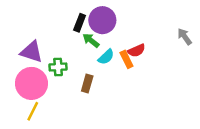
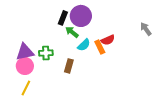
purple triangle: (31, 52) -> (25, 52), moved, turned -30
pink circle: (31, 83) -> (25, 66), size x0.7

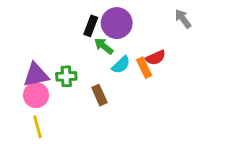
gray arrow: (146, 29) -> (183, 19), moved
brown rectangle: (69, 66) -> (99, 95), turned -40
yellow line: (26, 88) -> (37, 127), turned -42

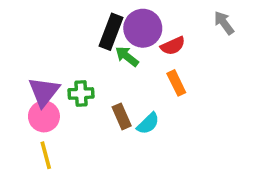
black rectangle: (91, 26) -> (111, 32), size x1.4
red semicircle: (156, 58) -> (173, 46), moved
cyan semicircle: (121, 65) -> (148, 123), moved
purple triangle: (36, 75) -> (44, 92), turned -40

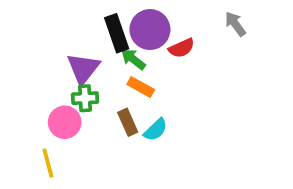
black rectangle: (111, 32) -> (117, 33), turned -40
orange rectangle: (176, 83) -> (141, 87), moved, turned -35
purple triangle: (44, 92) -> (83, 68), moved
pink circle: (44, 116) -> (65, 122), moved

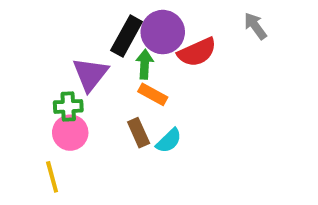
black rectangle: (117, 33) -> (127, 36), turned 48
red semicircle: (181, 48) -> (197, 52), size x1.4
green arrow: (133, 59) -> (145, 64), turned 55
green cross: (85, 98) -> (68, 106), moved

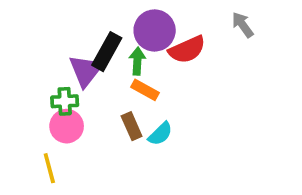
black rectangle: (127, 36) -> (107, 52), moved

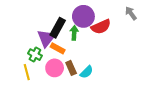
orange rectangle: (145, 90) -> (58, 48), moved
green cross: (65, 101) -> (35, 55), turned 32
pink circle: (67, 126) -> (55, 68), moved
yellow line: (49, 168) -> (27, 72), moved

